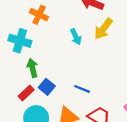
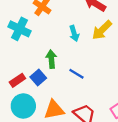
green arrow: (32, 68) -> (51, 59), moved
blue line: (82, 89) -> (76, 74), moved

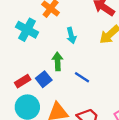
cyan arrow: (74, 33) -> (71, 35), moved

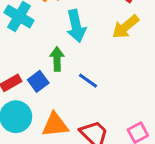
cyan arrow: (71, 35) -> (76, 26), size x1.5

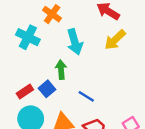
blue line: (88, 81) -> (86, 96), moved

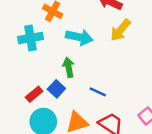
cyan cross: (28, 37) -> (31, 38), turned -30
cyan arrow: (75, 42) -> (79, 37), turned -55

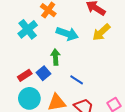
cyan cross: (31, 38) -> (28, 29), turned -36

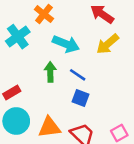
blue square: (43, 73) -> (80, 98), moved, turned -32
blue line: (77, 80) -> (78, 75), moved

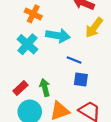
cyan cross: (18, 37) -> (27, 44), moved
green arrow: (50, 72) -> (45, 87), moved

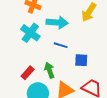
blue line: (74, 60) -> (61, 45), moved

